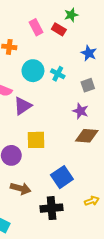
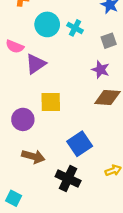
black cross: (52, 208) -> (68, 179), turned 30

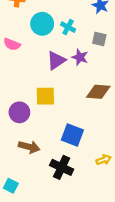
gray square: (109, 41) -> (99, 39), turned 32
purple triangle: (36, 64) -> (56, 61), moved
purple star: (100, 70) -> (80, 57), moved
blue square: (80, 144) -> (72, 135), turned -35

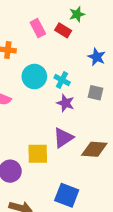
purple star: (80, 57) -> (65, 103), moved
purple triangle: (56, 61) -> (63, 138), moved

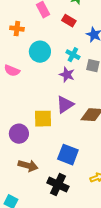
red rectangle: (63, 30) -> (69, 21), moved
cyan cross: (62, 80) -> (73, 55), moved

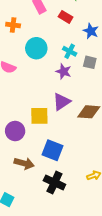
blue square: (68, 155) -> (52, 150), moved

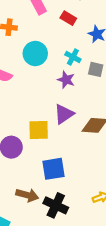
blue square: (52, 150) -> (54, 169), turned -30
brown arrow: (24, 163) -> (27, 195), moved

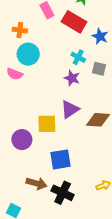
red rectangle: (68, 18) -> (74, 22), size x1.6
cyan circle: (35, 54) -> (28, 54), moved

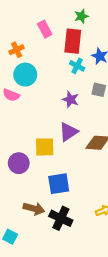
red rectangle: (74, 22) -> (73, 41), turned 65
orange cross: (20, 30) -> (17, 50), turned -32
cyan cross: (78, 57) -> (77, 66), moved

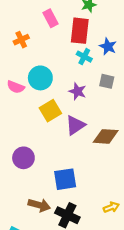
cyan circle: (25, 75) -> (40, 78), moved
yellow square: (45, 147) -> (50, 111), moved, turned -30

